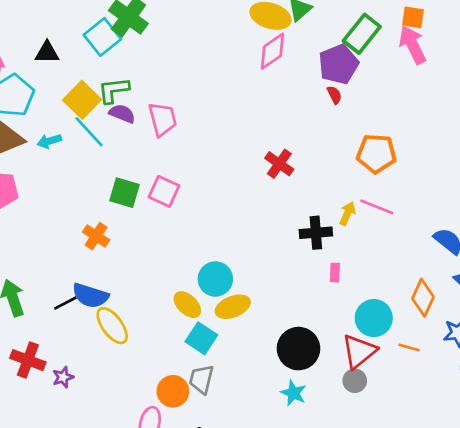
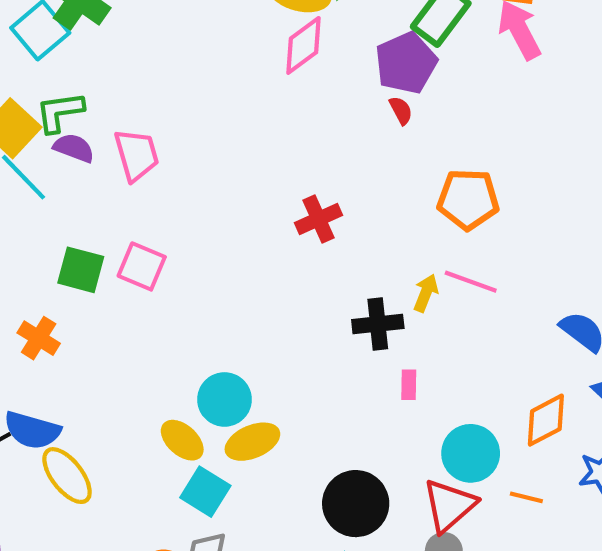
red cross: (279, 164) -> (319, 219), turned 32
orange diamond: (423, 298) -> (546, 420), turned 39

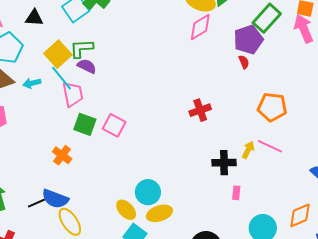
pink trapezoid: (137, 155) -> (73, 94), moved

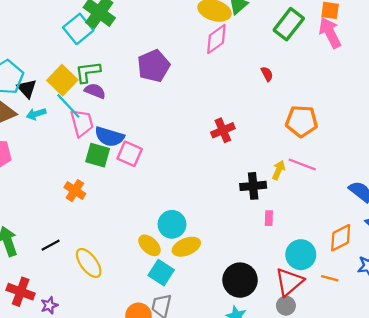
black triangle: (34, 18) -> (27, 89), moved, turned 48
purple pentagon: (248, 40) -> (154, 66), moved
blue semicircle: (55, 199) -> (109, 137), moved

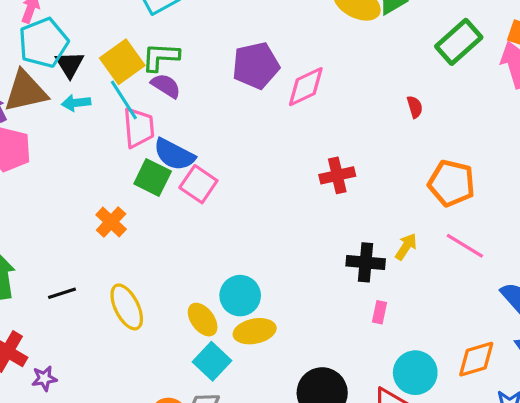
pink diamond: (216, 39) -> (306, 87), moved
pink line: (302, 164) -> (465, 246), moved
yellow ellipse: (89, 263) -> (127, 307), moved

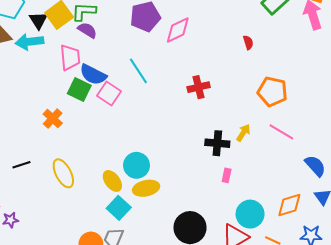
black triangle: (70, 64) -> (38, 20), moved
cyan line: (124, 100) -> (138, 71), moved
cyan arrow: (76, 103) -> (29, 42), size x1.5

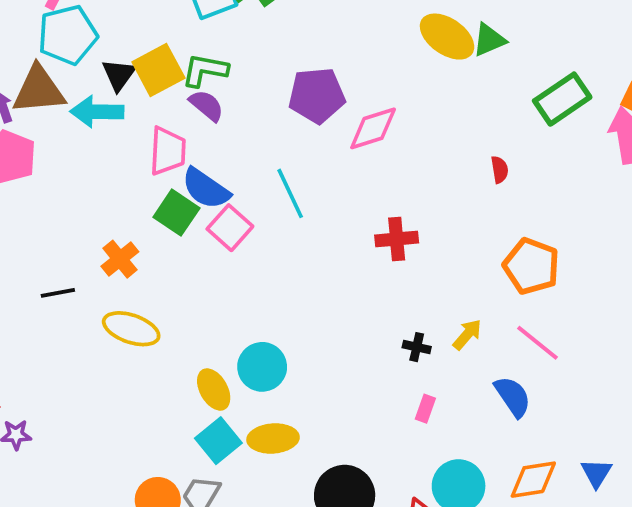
black cross: (217, 143) -> (417, 347), size x0.6
black line: (21, 165) -> (58, 293), moved
blue semicircle: (315, 166) -> (513, 397), moved
yellow ellipse: (63, 173) -> (131, 329), moved, turned -52
yellow ellipse: (146, 188) -> (273, 438), moved

